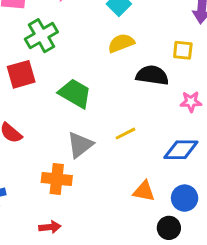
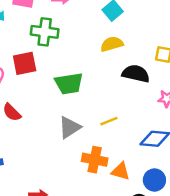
green cross: (41, 36) -> (45, 32), turned 32
green trapezoid: (75, 93) -> (69, 83), turned 136
orange cross: (57, 179) -> (95, 160), moved

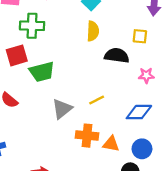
yellow semicircle: (112, 44) -> (93, 31), turned 114
green trapezoid: (69, 83) -> (42, 72), moved

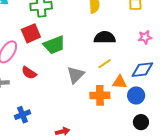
black semicircle: (117, 55) -> (105, 37), moved
orange triangle: (111, 144) -> (120, 82), moved
blue circle: (142, 149) -> (136, 95), moved

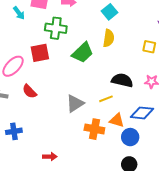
black semicircle: (105, 37) -> (122, 80), moved
green trapezoid: (54, 45) -> (83, 53), moved, turned -35

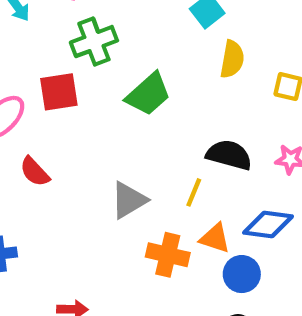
green cross: (56, 28) -> (94, 42), turned -30
yellow semicircle: (109, 38) -> (232, 59), moved
yellow line: (106, 99) -> (194, 192), turned -48

